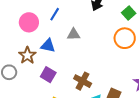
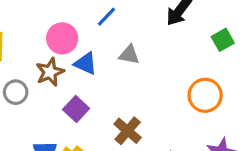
pink circle: (29, 22) -> (62, 38), moved
orange circle: (125, 38) -> (205, 95), moved

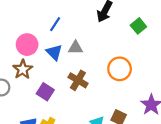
blue triangle: (86, 63) -> (54, 52), moved, turned 30
orange circle: (205, 95) -> (120, 69), moved
brown cross: (128, 131) -> (78, 80), moved

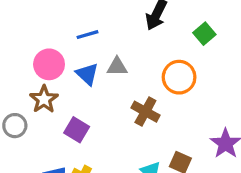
blue line: (55, 24) -> (87, 35), turned 42
orange circle: (120, 69) -> (179, 77), moved
brown cross: (78, 80) -> (145, 112), moved

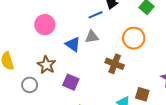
blue line: (87, 35) -> (95, 15), moved
pink circle: (49, 64) -> (45, 25), moved

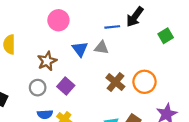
orange circle: (134, 38) -> (144, 82), moved
gray circle: (30, 85) -> (38, 88), moved

